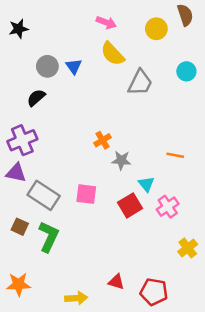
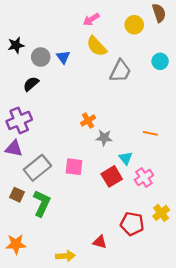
pink arrow: (106, 22) -> (91, 19), turned 126
black star: (19, 29) -> (16, 45), moved
gray rectangle: (44, 195) -> (37, 168), turned -72
red pentagon: (154, 292) -> (132, 224), moved

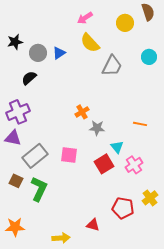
blue triangle: (63, 57) -> (59, 53), turned 32

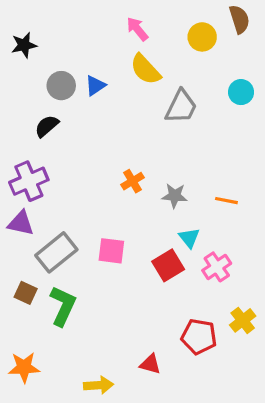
pink arrow: (85, 18) -> (137, 29), turned 84
black star: (15, 42) -> (24, 45), moved
gray star: (97, 128) -> (175, 196), moved

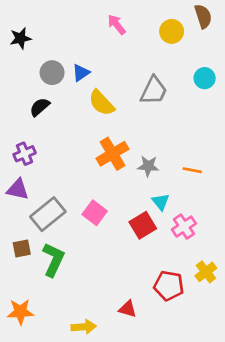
yellow semicircle: (145, 69) -> (102, 103), moved
purple cross: (29, 181) -> (25, 154), size x0.7
orange cross: (132, 181) -> (112, 154), size x1.6
pink square: (111, 251) -> (95, 213), turned 30
brown square: (26, 293) -> (22, 249), turned -36

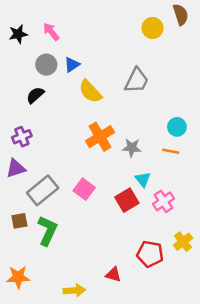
pink arrow: (117, 25) -> (51, 32), moved
cyan circle: (205, 78) -> (177, 127), moved
purple triangle: (18, 189) -> (16, 168), turned -30

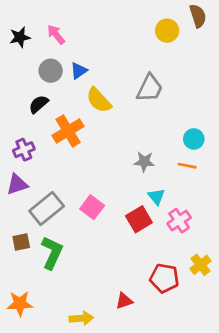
orange cross: (100, 137) -> (68, 131), moved
red triangle: (113, 275) -> (124, 301), turned -35

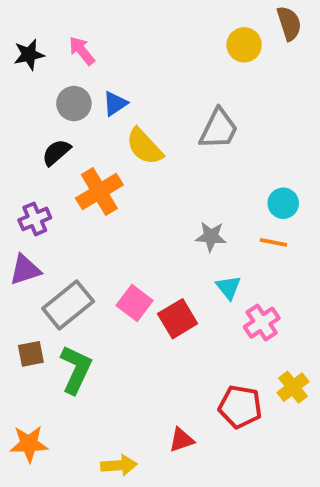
red square: (139, 219) -> (178, 319), moved

